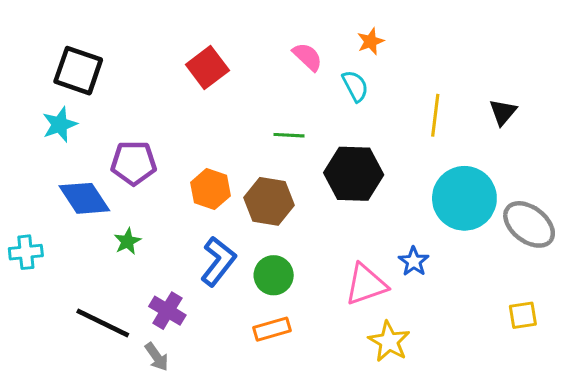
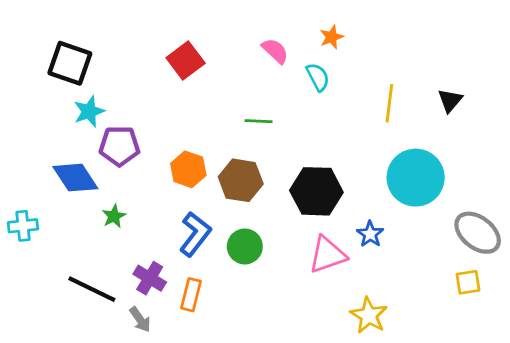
cyan star: (60, 124) -> (89, 111), moved
black hexagon: (354, 174) -> (316, 191), moved
gray ellipse: (529, 224) -> (478, 233), moved
orange rectangle: (272, 329) -> (191, 295), moved, turned -60
yellow star: (389, 341) -> (369, 315), moved

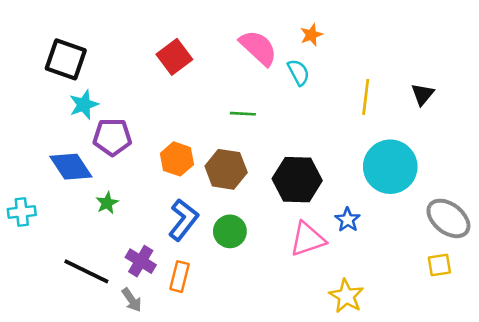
pink semicircle: (275, 51) -> (258, 48), size x1.5

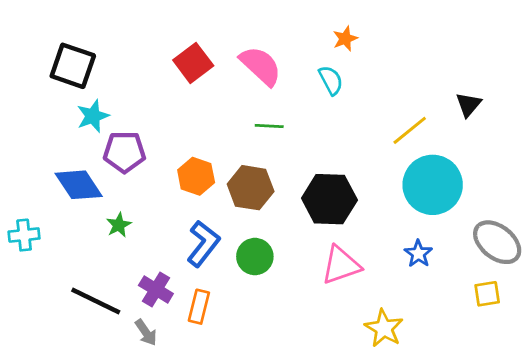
pink semicircle: (258, 48) -> (261, 66), moved
yellow line: (366, 97) -> (410, 130), moved, turned 44
blue star: (348, 220) -> (418, 254), moved

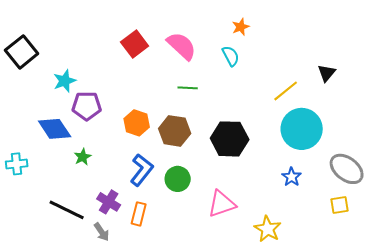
black square: (73, 66) -> (22, 52), moved, turned 32
pink triangle: (341, 265) -> (222, 204), moved

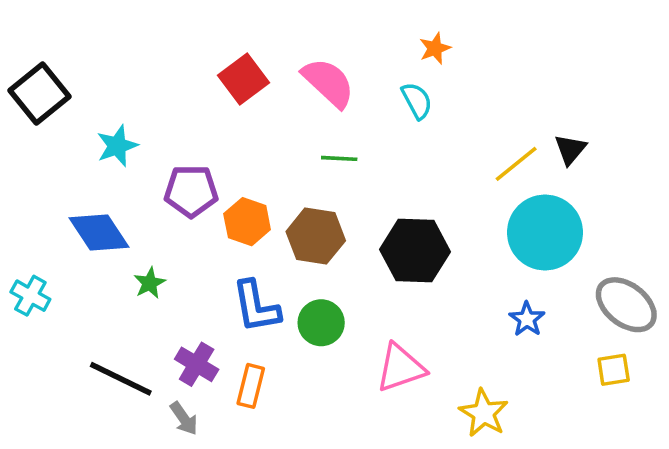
black triangle: (327, 73) -> (570, 149), moved
purple pentagon: (87, 106) -> (191, 191), moved
cyan cross: (17, 164) -> (30, 296), turned 35
blue L-shape: (142, 170) -> (256, 307), turned 132

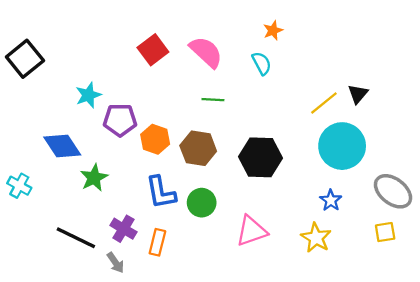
cyan star: (117, 146) -> (88, 95), moved
green star: (150, 283) -> (94, 178), size x1.4
yellow star: (484, 413) -> (316, 238), moved

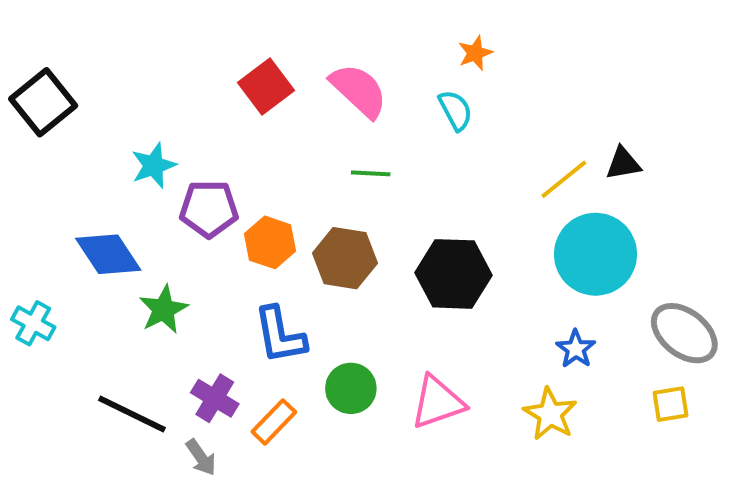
black triangle: (358, 94) -> (623, 163), turned 40
green circle: (202, 203) -> (351, 388), moved
orange rectangle: (157, 242) -> (274, 422), turned 30

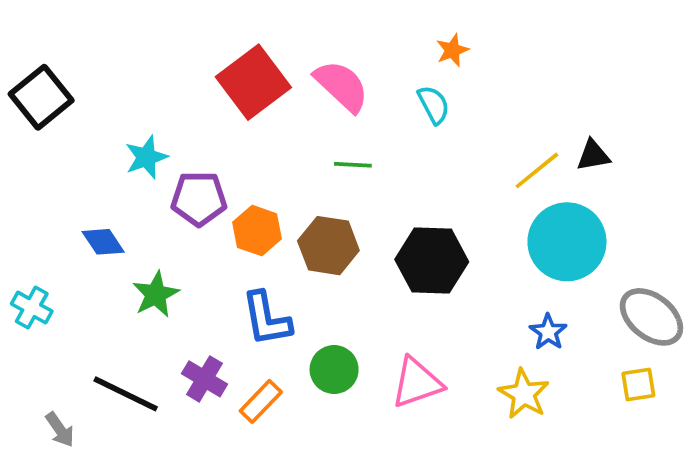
red square: (266, 87) -> (253, 82), size x1.4
blue diamond: (108, 254) -> (103, 242), size x0.7
gray arrow: (201, 457) -> (60, 430), moved

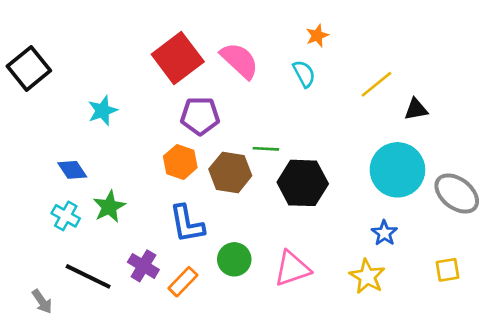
green line: (353, 165) -> (266, 149), moved
yellow line: (537, 170) -> (376, 84), moved
purple pentagon: (199, 199) -> (200, 116), moved
cyan cross: (32, 308) -> (66, 216), moved
gray ellipse: (651, 317) -> (457, 194), moved

